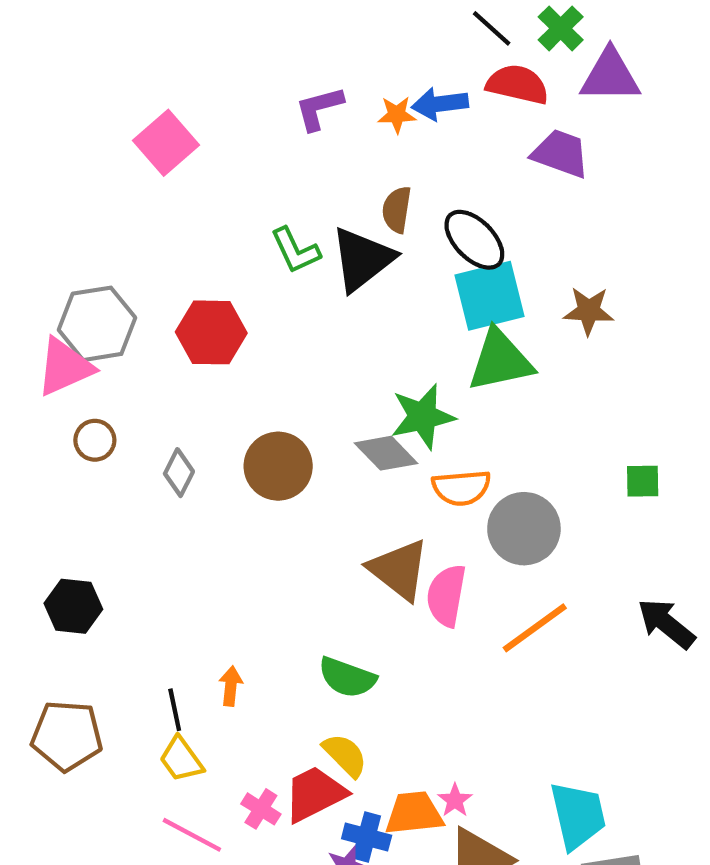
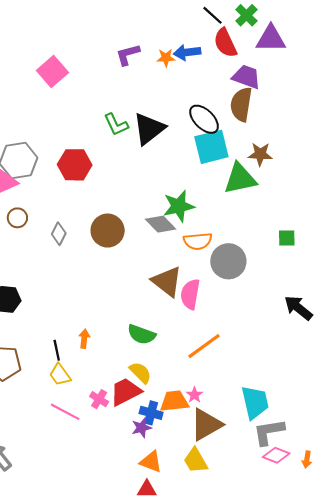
red semicircle: (517, 84) -> (225, 43), turned -128
brown semicircle: (397, 210) -> (241, 104), moved, size x1.5
green triangle: (500, 360) -> (240, 179), moved
orange line: (535, 628) -> (204, 346), moved

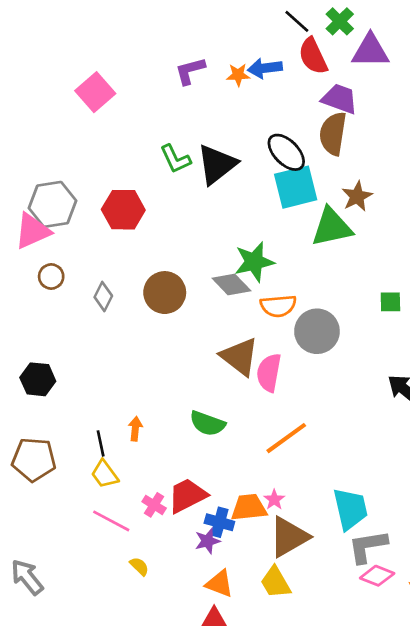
brown star: (260, 154) -> (357, 196), turned -30
yellow semicircle: (140, 373) -> (139, 566), moved, size x0.7

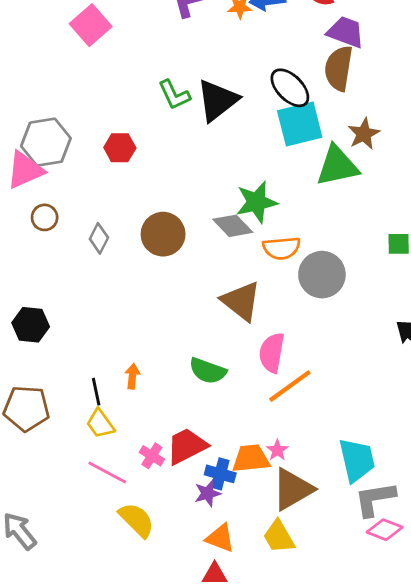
red hexagon: (123, 210) -> (120, 148), size x0.7
pink semicircle: (269, 373) -> (272, 353), moved
yellow semicircle: (139, 566) -> (137, 520), size x1.8

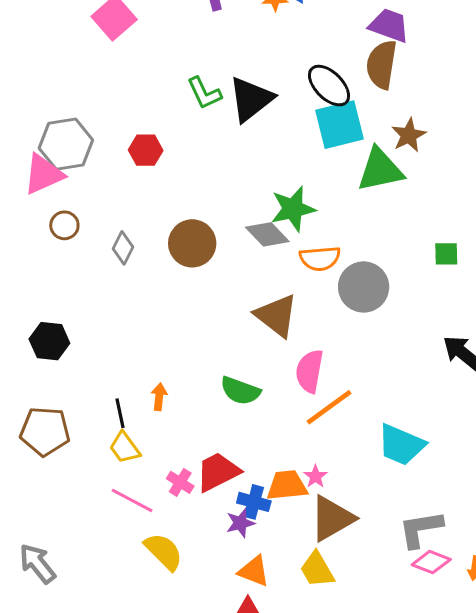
cyan trapezoid: (357, 460) -> (401, 445), moved, turned 126

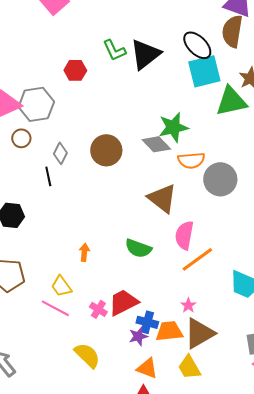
gray hexagon: (66, 144) -> (36, 104), moved
red hexagon: (146, 150) -> (75, 70), moved
black line: (120, 413) -> (48, 176), moved
orange trapezoid: (287, 485) -> (169, 331), moved
pink line: (132, 500) -> (55, 308), moved

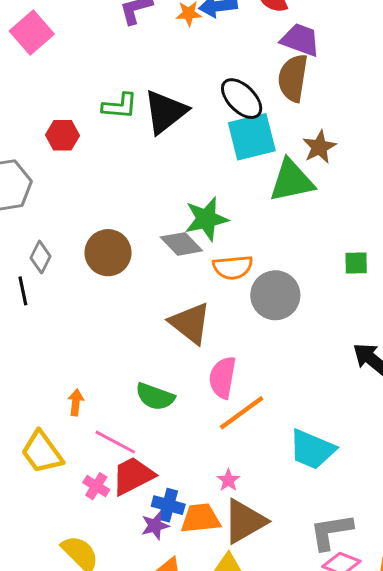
green L-shape: (114, 50) -> (120, 106), turned -60
yellow trapezoid: (61, 286) -> (42, 452), size x1.4
pink line: (55, 308) -> (115, 442), moved

